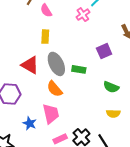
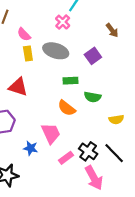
pink semicircle: (46, 11) -> (24, 34), moved
gray ellipse: (56, 64) -> (56, 51), moved, turned -35
green semicircle: (111, 87) -> (93, 97), moved
orange semicircle: (55, 89) -> (67, 108), moved

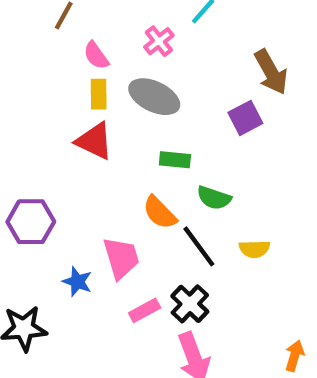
pink cross: (63, 22) -> (159, 41), moved
brown arrow: (112, 30) -> (271, 72), size x1.5
purple square: (93, 56) -> (245, 118), moved
red triangle: (18, 87) -> (94, 141), moved
black line: (114, 153) -> (199, 246), moved

